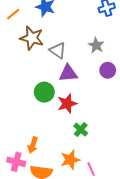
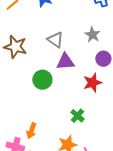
brown star: (32, 38) -> (15, 47), moved
red star: (67, 104) -> (92, 83), moved

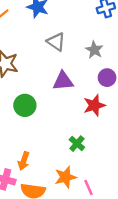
gray triangle: (55, 40) -> (56, 42), moved
green circle: (42, 80) -> (25, 105), moved

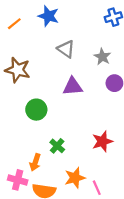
red star: (94, 105) -> (102, 141), moved
green cross: (77, 144) -> (57, 146), moved

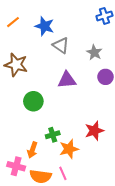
blue star: (48, 16) -> (45, 26), moved
green cross: (57, 146) -> (53, 135), turned 32
orange star: (75, 178) -> (69, 149), moved
pink line: (97, 188) -> (63, 173), moved

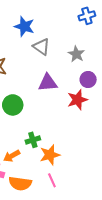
red star: (94, 131) -> (77, 100), moved
orange arrow: (32, 150) -> (12, 156), turned 42
pink line: (63, 173) -> (52, 180), moved

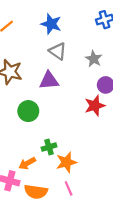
blue star: (24, 26) -> (51, 24), moved
purple triangle: (48, 83) -> (49, 81), moved

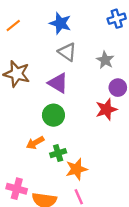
purple triangle: (49, 81) -> (58, 83), turned 36
green circle: (28, 111) -> (53, 115), moved
orange arrow: (27, 163) -> (35, 143), moved

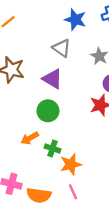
blue star: (60, 23) -> (75, 20), moved
green cross: (58, 153) -> (52, 148), turned 35

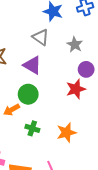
orange arrow: (30, 138) -> (12, 110), moved
orange star: (71, 164) -> (66, 133), moved

